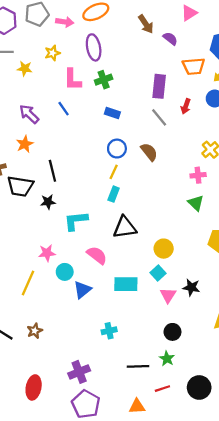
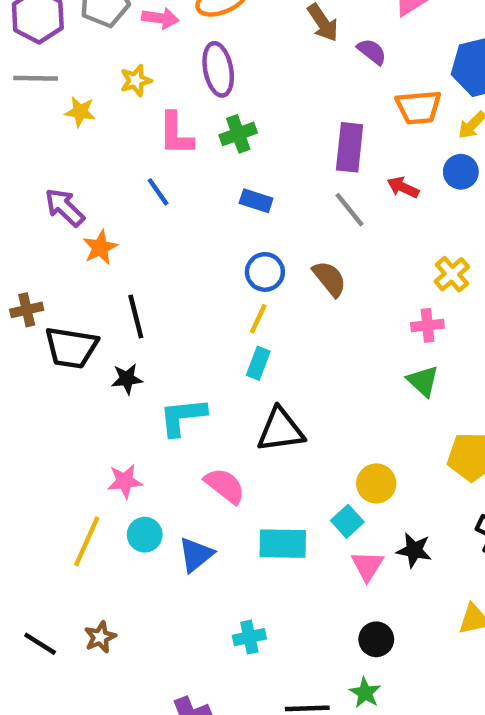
red arrow: (186, 106) -> (403, 187), turned 96
purple arrow: (29, 114) -> (65, 207), moved
orange star: (25, 144) -> (100, 247), moved
yellow circle: (164, 249) -> (376, 483), moved
cyan circle: (65, 272) -> (145, 535), moved

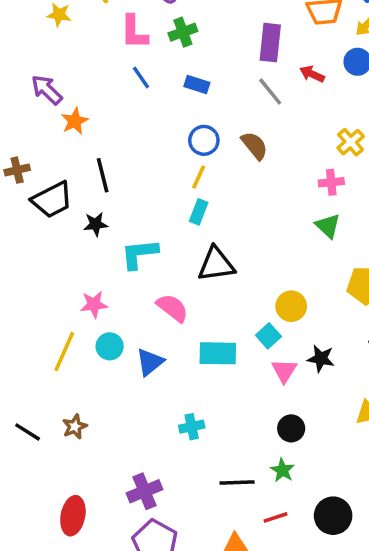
blue line: (158, 192) -> (141, 77), moved
black trapezoid: (71, 348) -> (52, 200), turned -36

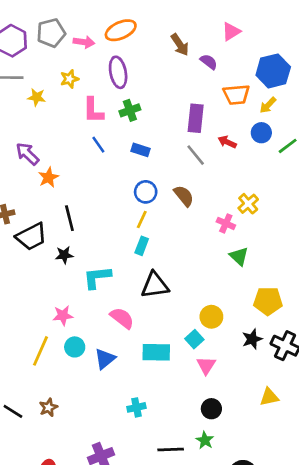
yellow cross: (351, 142) -> (248, 204), moved
pink cross: (331, 182) -> (226, 223), moved, turned 30
black star: (321, 359) -> (252, 339), moved, turned -30

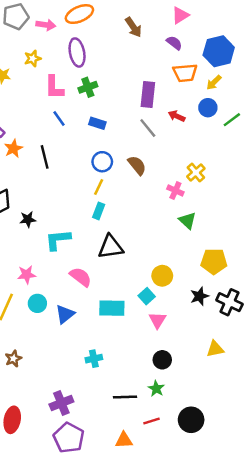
purple semicircle: (209, 62) -> (174, 43), moved
black line: (69, 218) -> (45, 157), moved

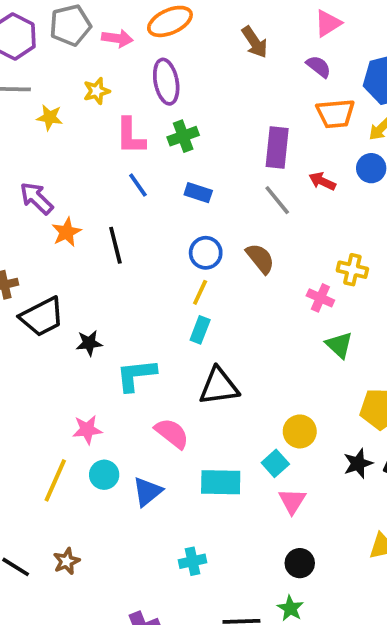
yellow cross: (196, 173) -> (352, 270), turned -36

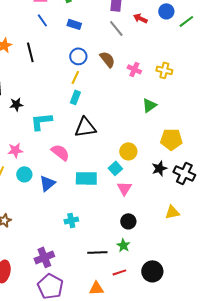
yellow cross: (352, 270) -> (164, 70), moved
pink cross: (320, 298) -> (134, 69), moved
green triangle: (339, 345) -> (149, 105), turned 42

